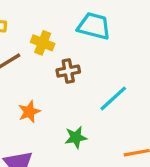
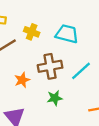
cyan trapezoid: (94, 26) -> (67, 34), moved
brown cross: (68, 71) -> (50, 66), moved, size x1.5

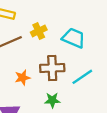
yellow cross: (32, 32) -> (39, 31), turned 35

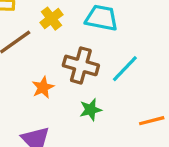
brown cross: (52, 68) -> (81, 65), turned 30

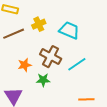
green star: (91, 110) -> (43, 80), moved

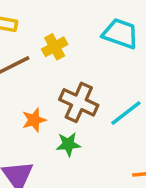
cyan trapezoid: (69, 30) -> (120, 34), moved

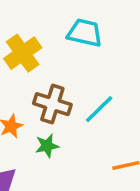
yellow cross: (55, 47) -> (23, 53), size x1.5

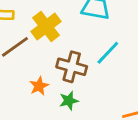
cyan line: (99, 109) -> (108, 53), moved

